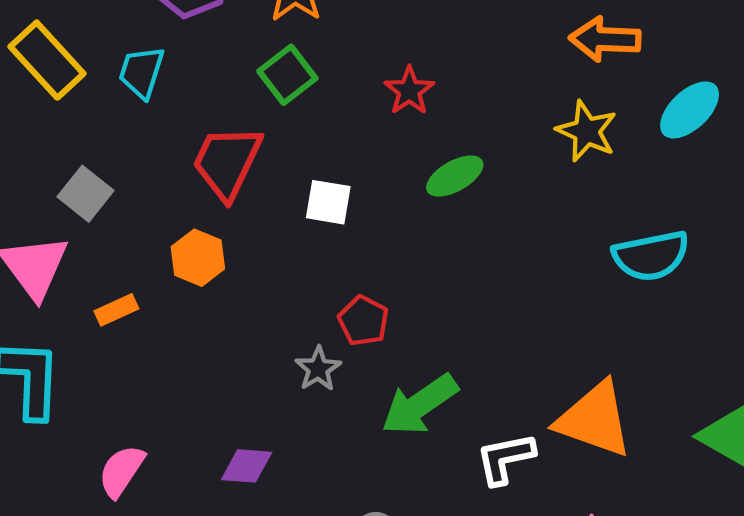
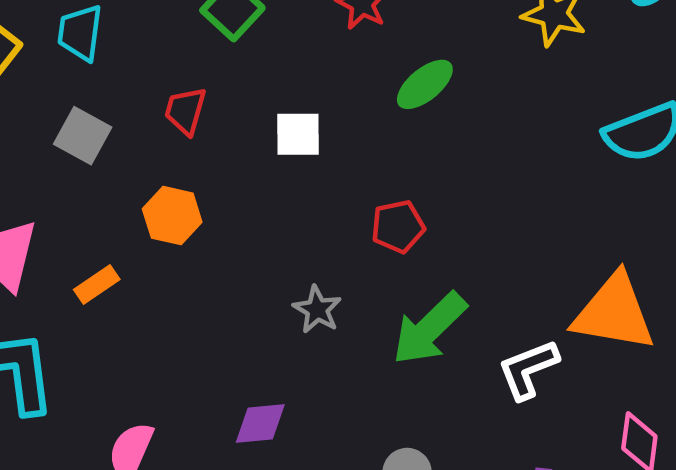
red trapezoid: (227, 162) -> (185, 111), size x0.6
gray square: (85, 194) -> (83, 136), moved
red pentagon: (363, 321) -> (398, 227), moved, turned -30

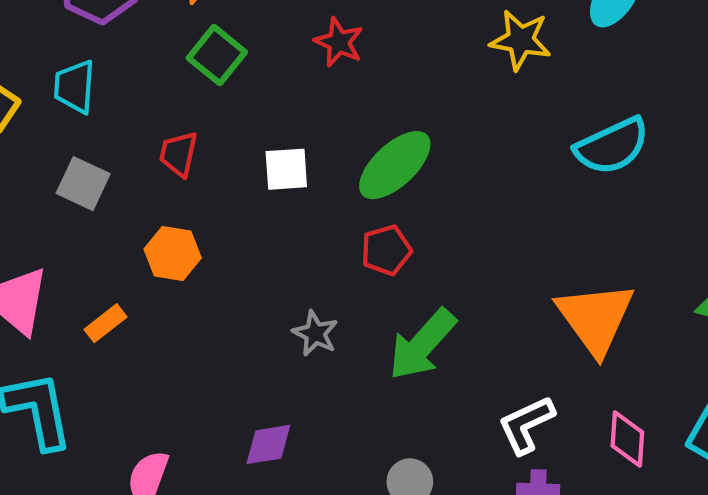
green ellipse: (425, 84) -> (395, 165), moved, size x1.4
orange triangle: (614, 313) -> (595, 318), turned 48
white L-shape: (528, 369) -> (526, 425), moved

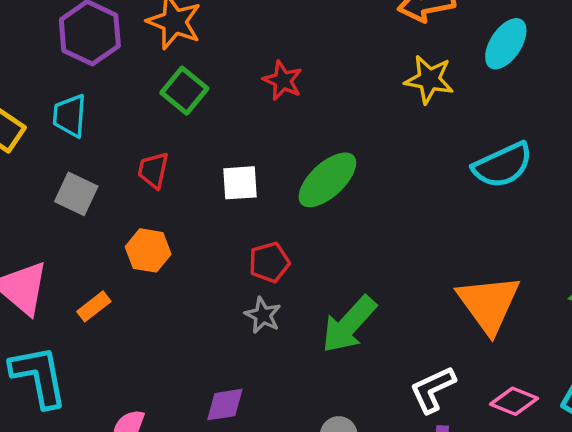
red pentagon: (386, 250) -> (269, 262), moved
pink diamond: (627, 439) -> (514, 401), turned -72

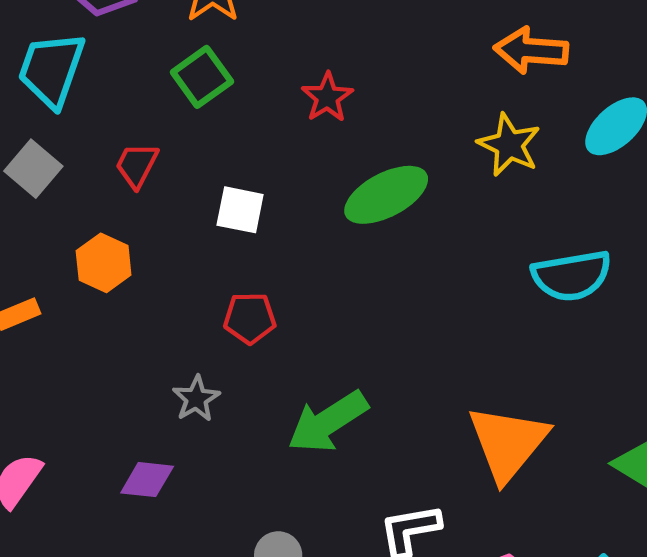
cyan trapezoid: (70, 116) -> (51, 70), size x1.4
green ellipse: (327, 180) -> (386, 195), moved
gray star: (263, 315) -> (196, 399), moved

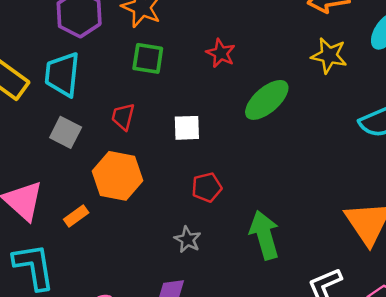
green square: (202, 77) -> (148, 58), turned -32
orange hexagon: (104, 263) -> (117, 176), size x1.5
green arrow: (328, 422) -> (264, 235), turned 120

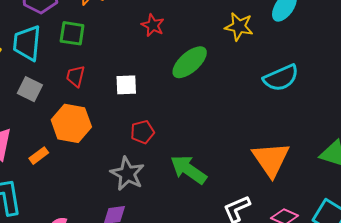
green square: (148, 58) -> (72, 33), moved
green arrow: (264, 235) -> (188, 170), turned -39
gray star: (188, 240) -> (127, 174), size x1.6

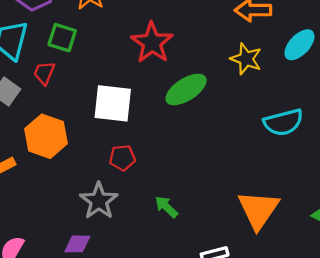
red star: (153, 25) -> (152, 43), size x1.6
red trapezoid: (75, 76) -> (44, 73), moved
white square: (126, 85) -> (113, 103), size x1.6
green arrow: (188, 170) -> (166, 207), size x0.6

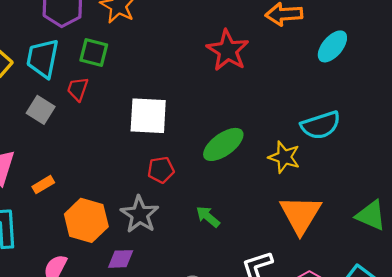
red star: (152, 43) -> (228, 50), moved
yellow star: (246, 59) -> (284, 157), moved
green ellipse: (186, 89) -> (223, 144), moved
orange hexagon: (46, 136) -> (86, 220), moved

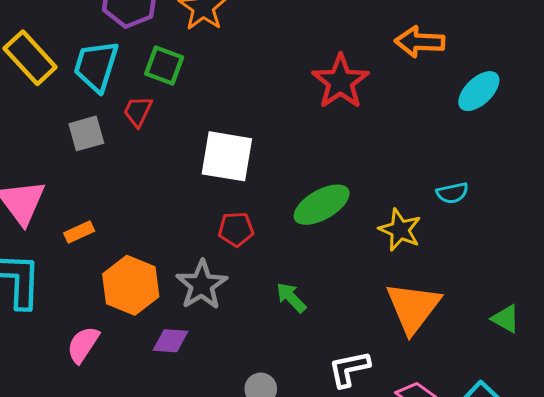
gray square: (41, 110) -> (86, 133), turned 36
cyan semicircle: (321, 125) -> (452, 193), size x0.6
green triangle: (371, 215) -> (506, 319), size x0.7

